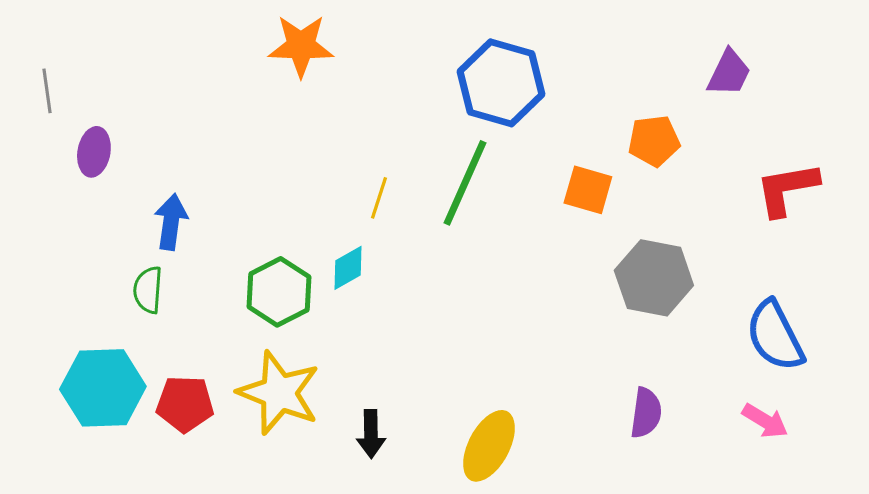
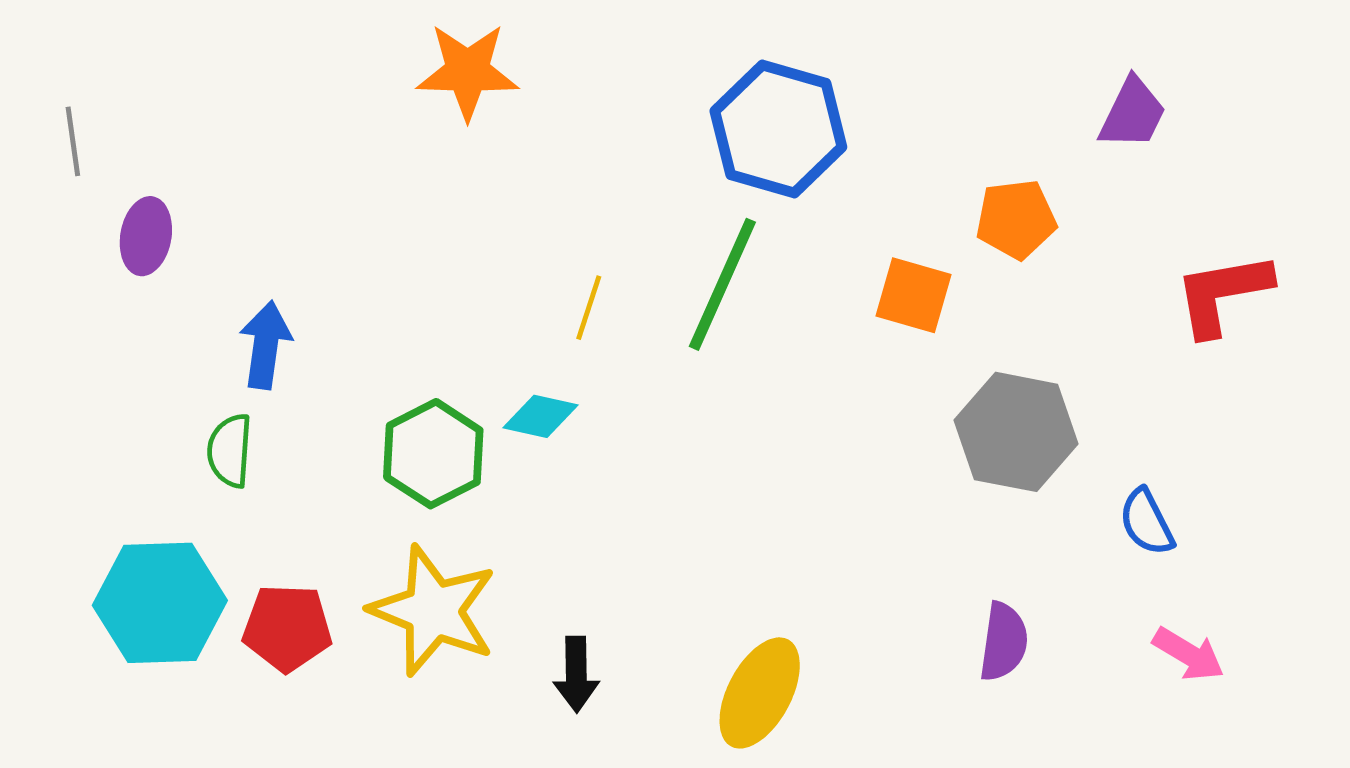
cyan diamond: (348, 268) -> (541, 416), turned 42
blue semicircle: (775, 336) -> (1147, 522), moved, size x0.6

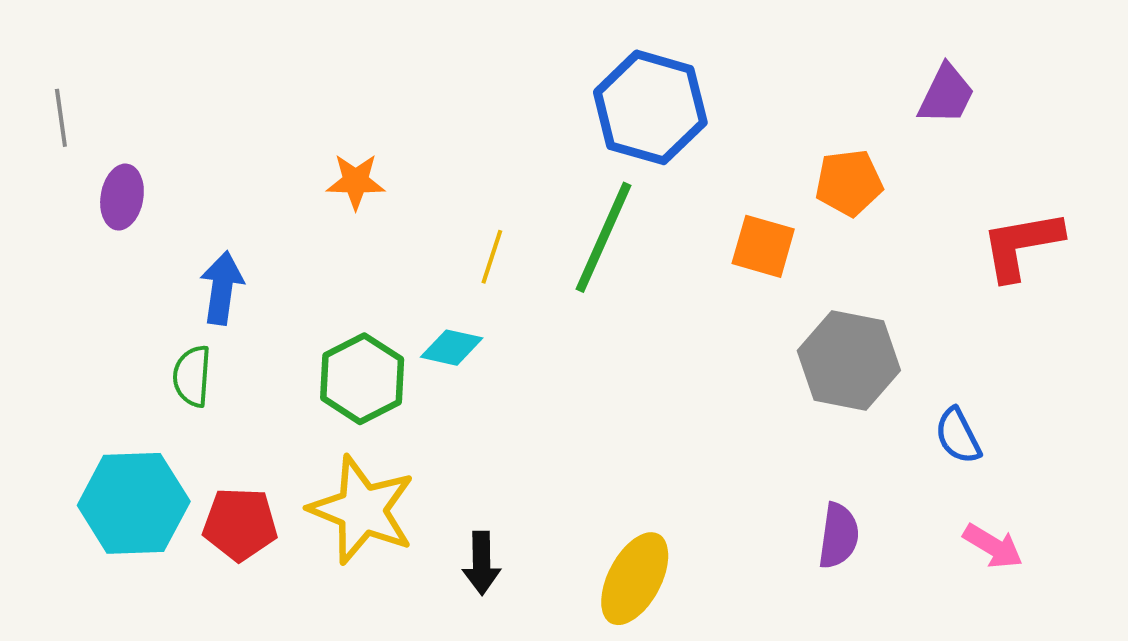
orange star: (468, 71) -> (356, 181), moved, size x0.7

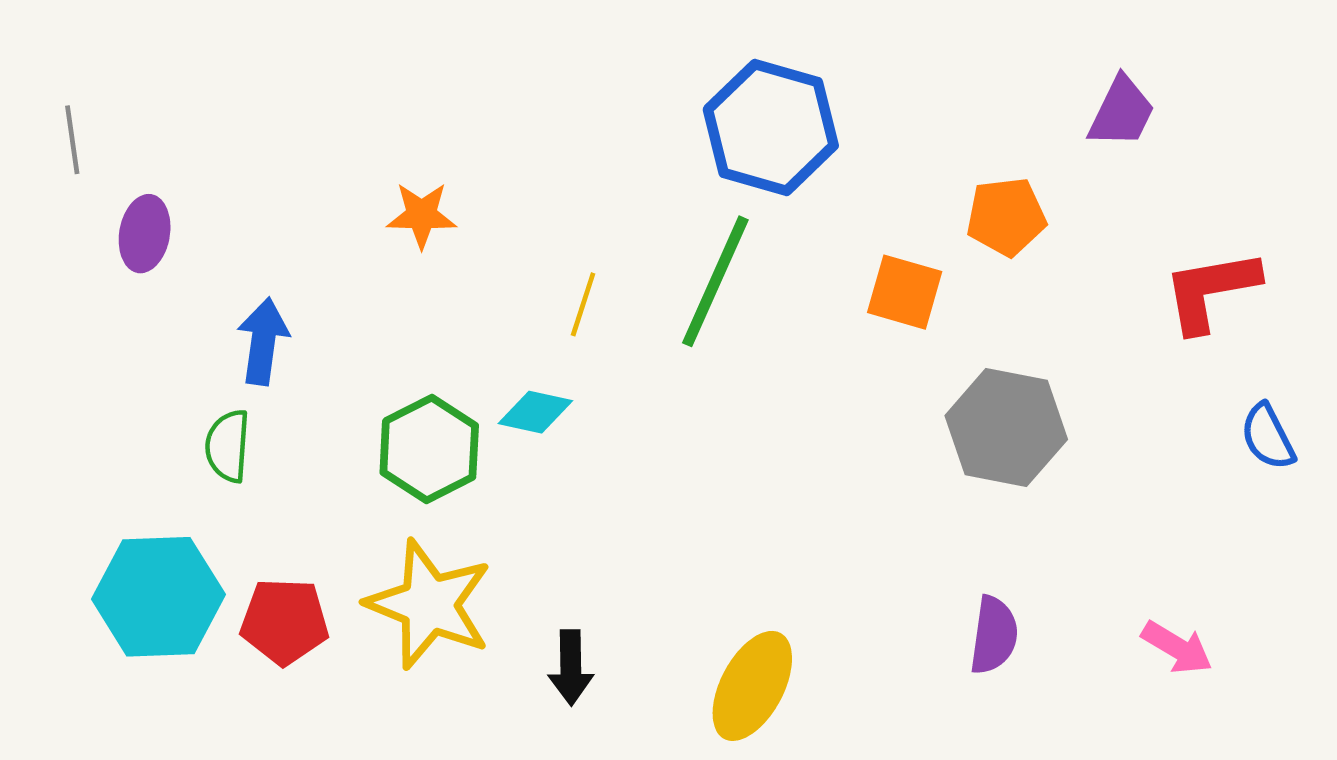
blue semicircle: (958, 436) -> (1268, 437), moved

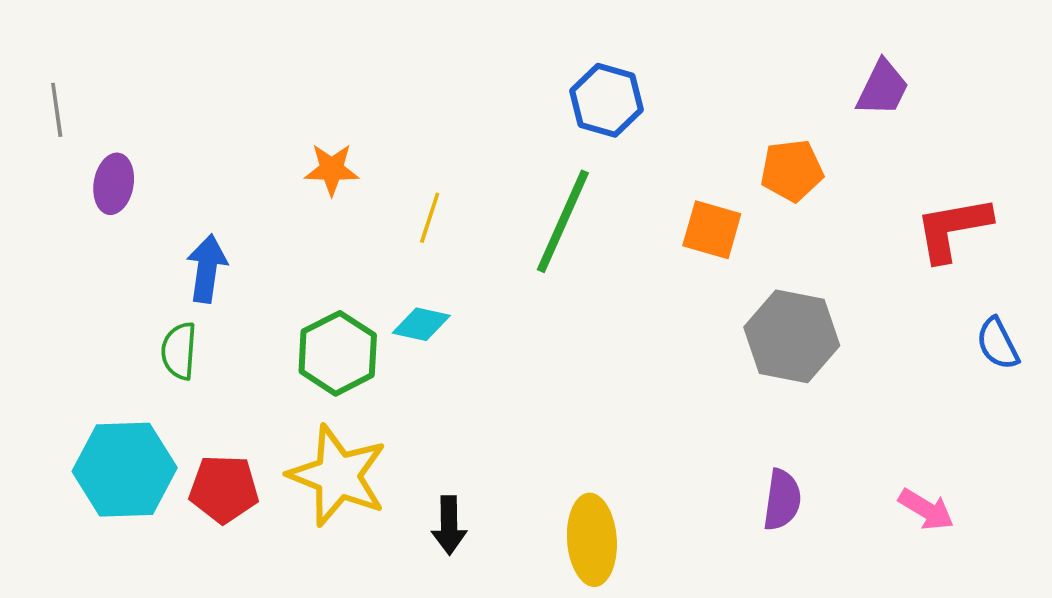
blue hexagon: (771, 127) -> (606, 100), size x0.7
yellow line: (583, 304) -> (430, 218), moved
yellow ellipse: (752, 686) -> (592, 540), turned -32

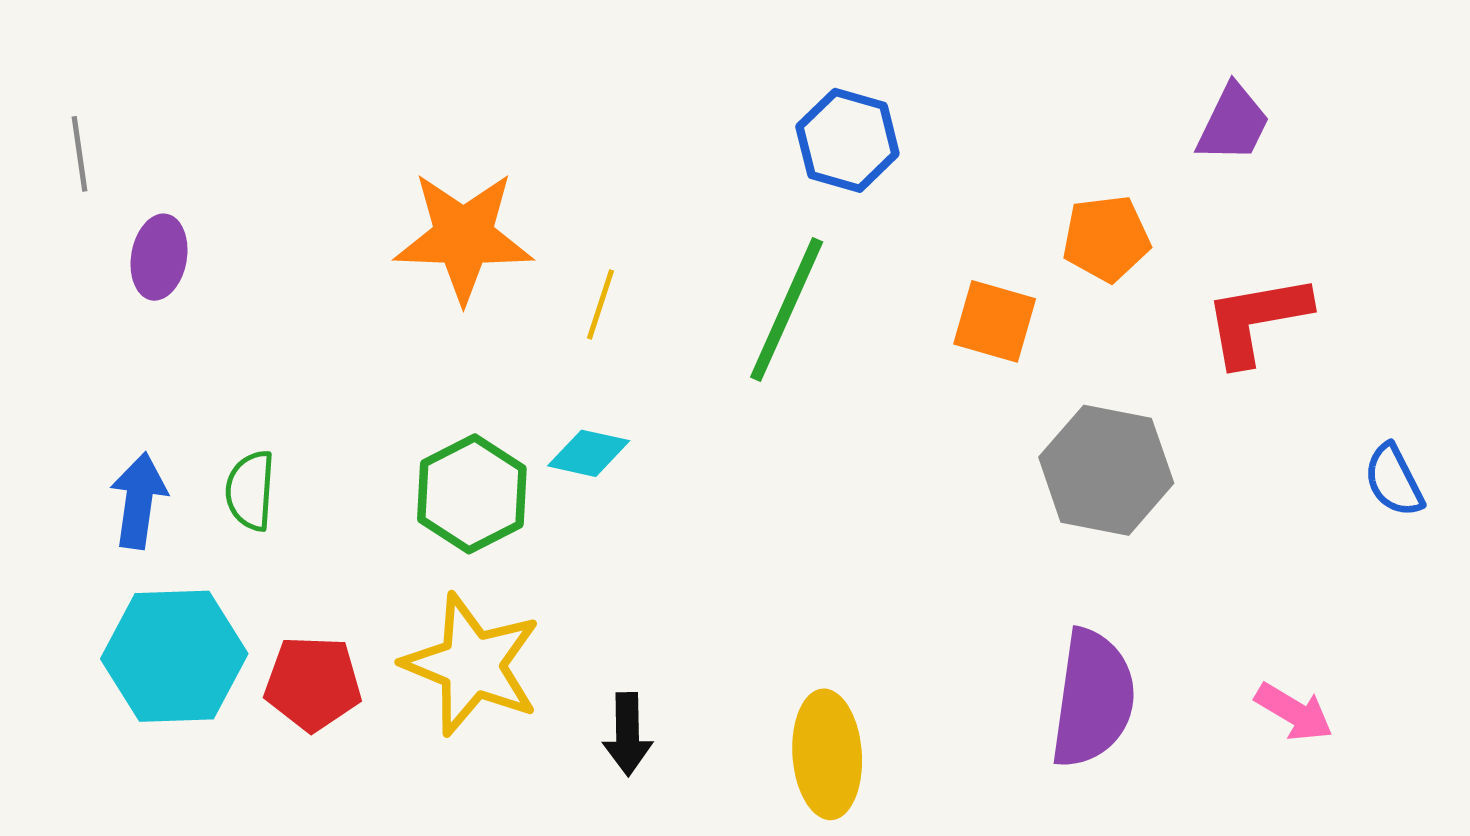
orange star: (332, 169) -> (463, 237), size x1.8
red L-shape: (953, 229) -> (1257, 320), moved
blue arrow: (207, 269) -> (139, 501), moved
purple semicircle: (782, 500) -> (1093, 699), size x1.6

